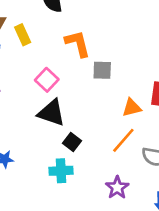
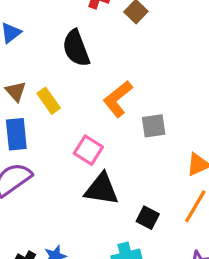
orange L-shape: (78, 44) -> (118, 99), turned -104
black square: (72, 142) -> (148, 218), moved

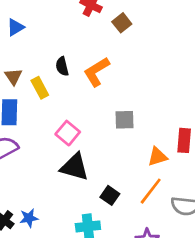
black semicircle: (76, 48) -> (62, 66), moved, size x0.6
orange L-shape: (118, 99) -> (97, 72), moved

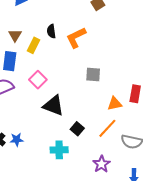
yellow rectangle: (40, 88) -> (34, 45), turned 49
pink square: (68, 133) -> (38, 80), moved

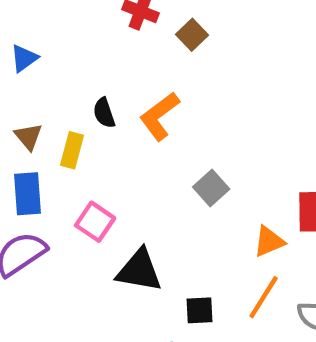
gray square: (93, 75) -> (211, 188), turned -35
black square: (77, 129) -> (200, 310), turned -32

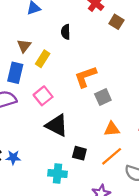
brown square: (192, 35) -> (116, 22), turned -32
black semicircle: (104, 113) -> (66, 32), moved
orange L-shape: (159, 116) -> (86, 77), moved
orange triangle: (269, 241) -> (112, 129), moved

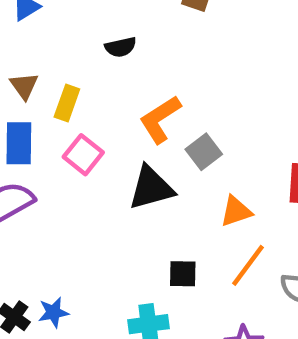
black semicircle: (66, 32) -> (121, 47), moved, turned -88
pink square: (43, 96) -> (83, 155), moved
black triangle: (57, 125) -> (151, 188), moved, turned -30

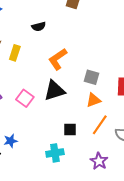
gray square: (204, 152) -> (91, 77), moved, turned -35
pink square: (83, 155) -> (25, 98), moved
blue star: (53, 312) -> (11, 141), moved

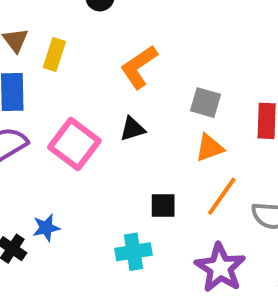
black triangle: (54, 91) -> (132, 129), size x0.6
pink square: (25, 98) -> (74, 144), size x1.4
purple star: (99, 161) -> (220, 268), size x1.4

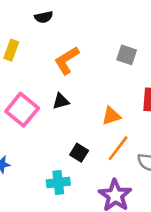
gray square: (205, 103) -> (127, 55), moved
black square: (163, 205) -> (79, 153), turned 30

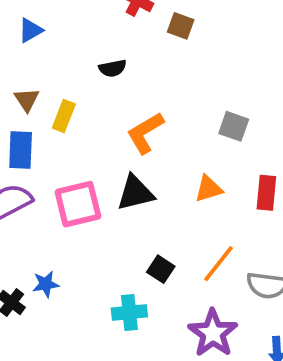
black triangle: (61, 101) -> (135, 193), size x1.5
pink square: (22, 110) -> (78, 204), turned 36
orange triangle: (111, 116) -> (209, 189), moved

